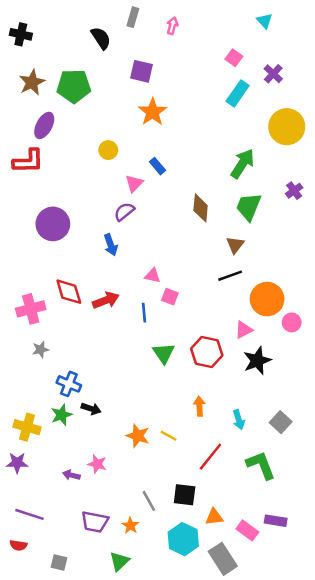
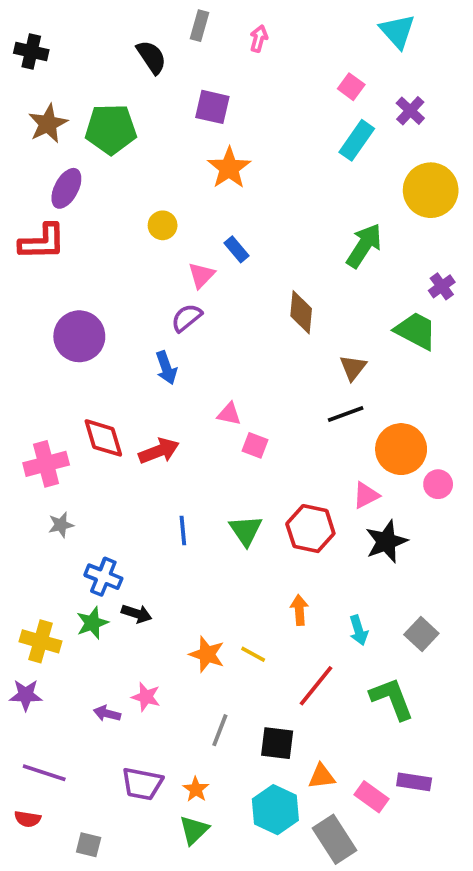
cyan triangle: (265, 21) -> (397, 31), size x1.5
green trapezoid: (249, 207) -> (416, 331), moved, turned 96
blue line: (144, 313) -> (183, 530), moved
gray line: (149, 501) -> (220, 730), moved, turned 50
green triangle: (119, 561) -> (194, 830), moved

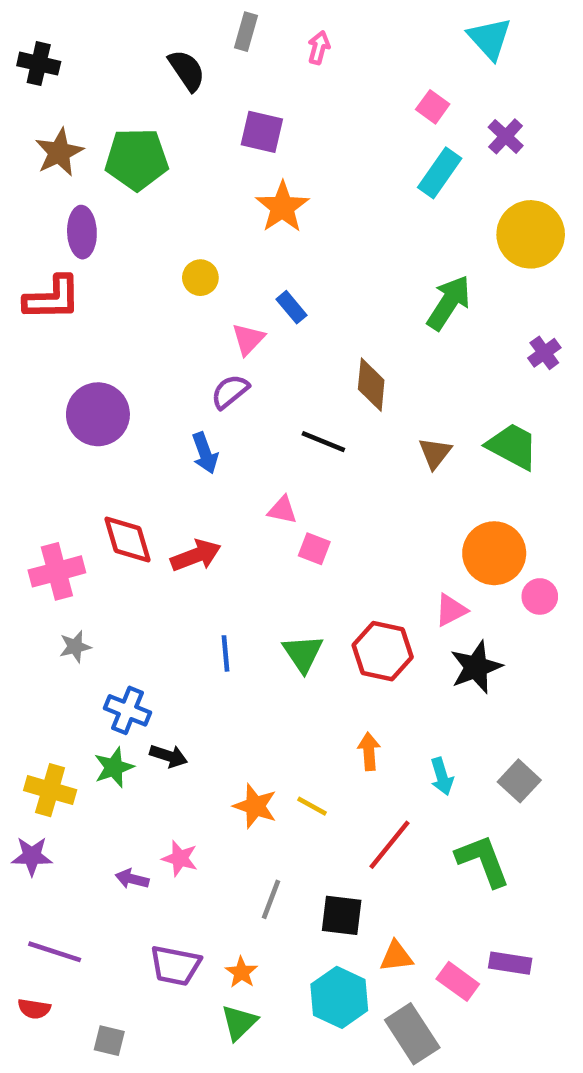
purple ellipse: (66, 188) -> (82, 232), turned -30
green trapezoid: (416, 331) -> (512, 446), moved
black line: (346, 414) -> (323, 442), moved, turned 42

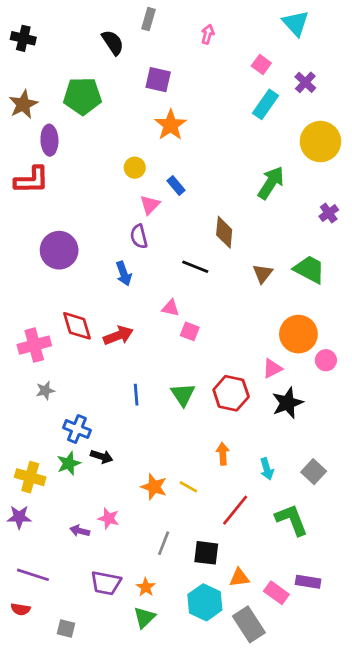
pink arrow: (319, 48) -> (208, 34), moved
brown star: (59, 152) -> (23, 104), moved
yellow circle: (200, 278) -> (135, 168), moved
purple semicircle: (230, 392) -> (139, 236), turned -65

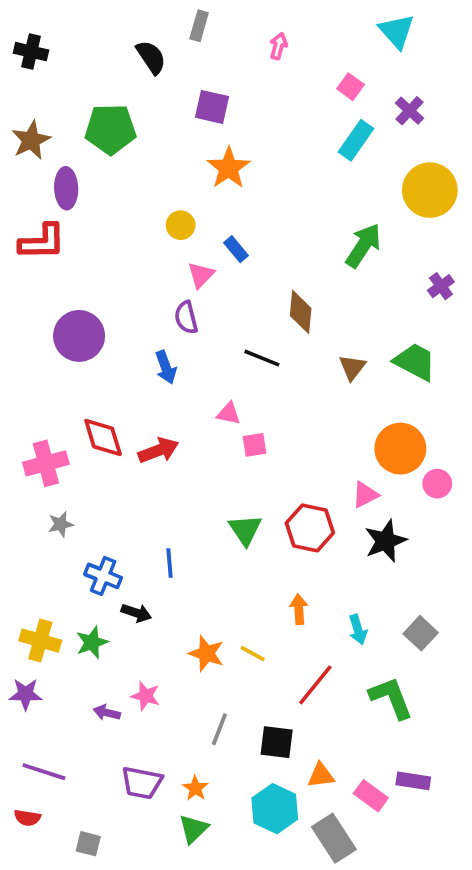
pink square: (190, 331) -> (254, 445), turned -30
blue line: (136, 395) -> (170, 563), moved
green star: (69, 463) -> (92, 642), moved

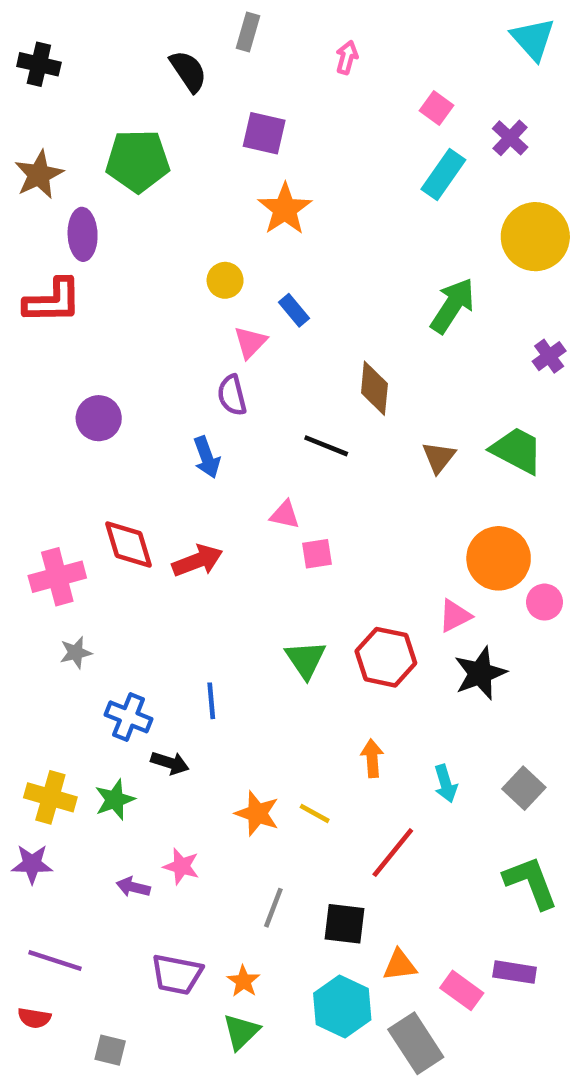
cyan triangle: (397, 31) -> (533, 39), moved
purple circle: (79, 336) -> (99, 418), size x0.7
green L-shape: (391, 698) -> (531, 882), moved

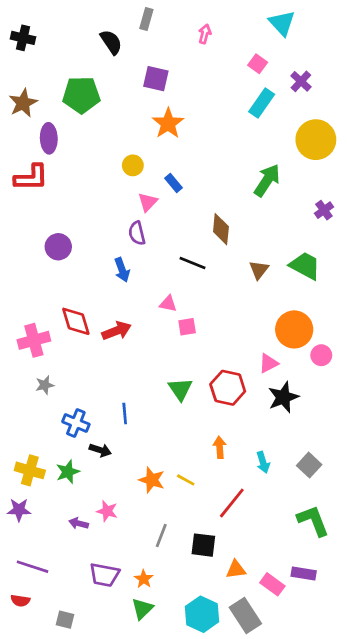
cyan triangle: (533, 39) -> (282, 23), moved
cyan hexagon: (342, 1006) -> (202, 614), moved

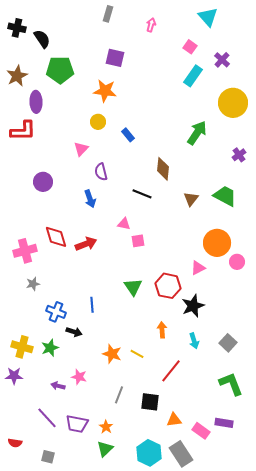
black semicircle: (111, 42) -> (42, 39), moved
orange star: (168, 123) -> (105, 91), moved, turned -30
pink triangle: (148, 202) -> (81, 149), moved
black star: (283, 397) -> (193, 306), moved
purple line: (32, 567) -> (47, 418), moved, turned 30

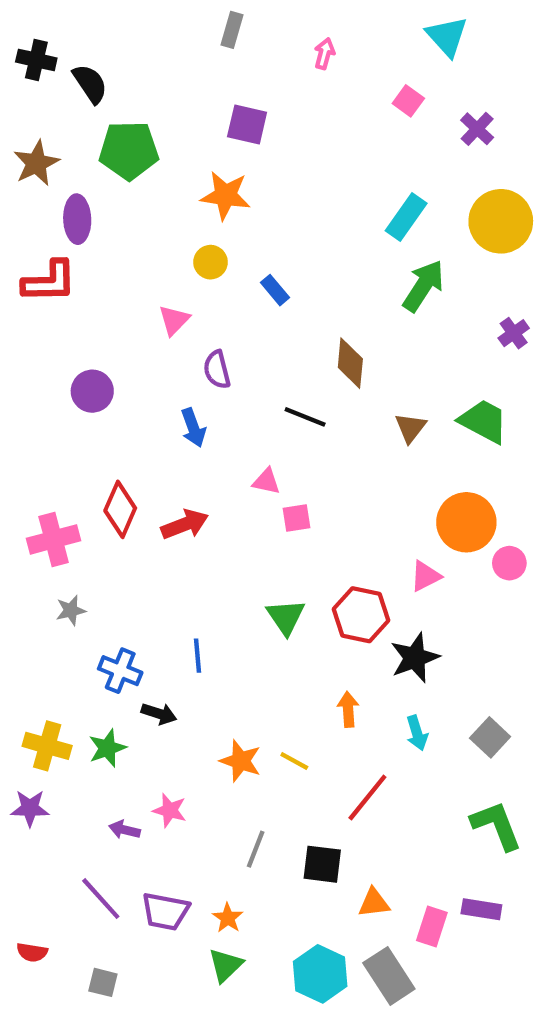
cyan rectangle: (193, 76) -> (406, 217), moved
red diamond: (56, 237) -> (120, 509), turned 40
pink rectangle: (201, 431) -> (432, 927), turned 72

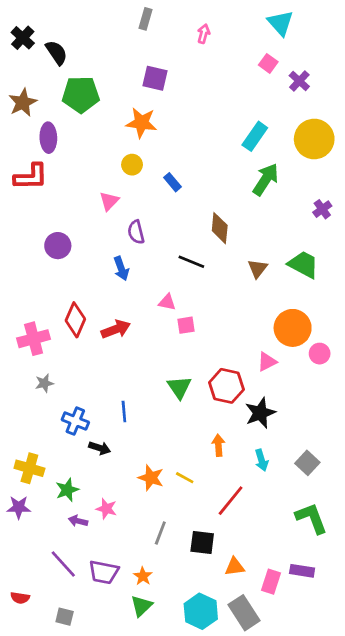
black cross: (36, 60) -> (23, 38), turned 30
pink square: (408, 101) -> (268, 63), moved
green star: (107, 748) -> (67, 490), moved

